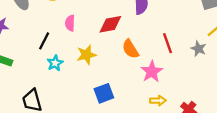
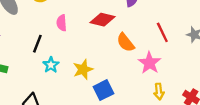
red diamond: (110, 24) -> (103, 20), turned 30
yellow star: (86, 55) -> (83, 69), moved
yellow arrow: (158, 101) -> (159, 92), turned 91

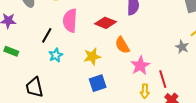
pink semicircle: (62, 23) -> (70, 21), size x1.6
red line: (162, 32) -> (163, 79), moved
yellow star: (83, 69) -> (92, 56), moved

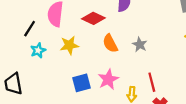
gray star: (182, 47) -> (140, 45), moved
yellow star: (92, 56) -> (69, 45), moved
pink star: (140, 66) -> (108, 79), moved

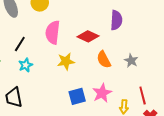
black line: (30, 29) -> (20, 44), moved
cyan star: (38, 50) -> (26, 65), moved

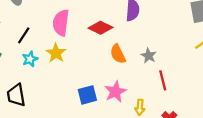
yellow star: (66, 61) -> (56, 53), moved, turned -30
red line: (143, 96) -> (163, 80), moved

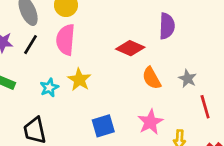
pink semicircle: (61, 23) -> (66, 40), moved
black line: (24, 35) -> (30, 45), moved
blue square: (87, 95) -> (103, 126), moved

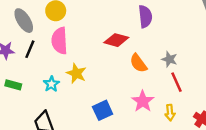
red line: (205, 107) -> (176, 82), moved

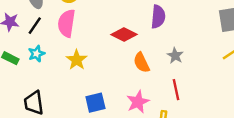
gray star: (169, 59) -> (175, 56), moved
cyan star: (51, 84) -> (36, 54), moved

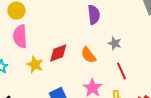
red diamond: (124, 34) -> (58, 53), moved, turned -35

